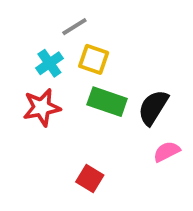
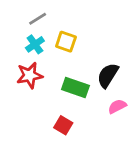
gray line: (74, 27) -> (38, 19), moved
green rectangle: (107, 102) -> (75, 87), moved

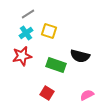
black semicircle: (108, 75) -> (80, 56), turned -108
pink semicircle: (117, 106) -> (87, 95), moved

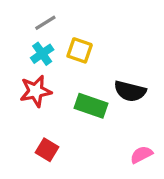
red square: (47, 93) -> (47, 150), moved

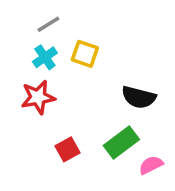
green rectangle: (91, 106) -> (121, 142), moved, turned -56
red square: (47, 150) -> (68, 149), moved, turned 30

